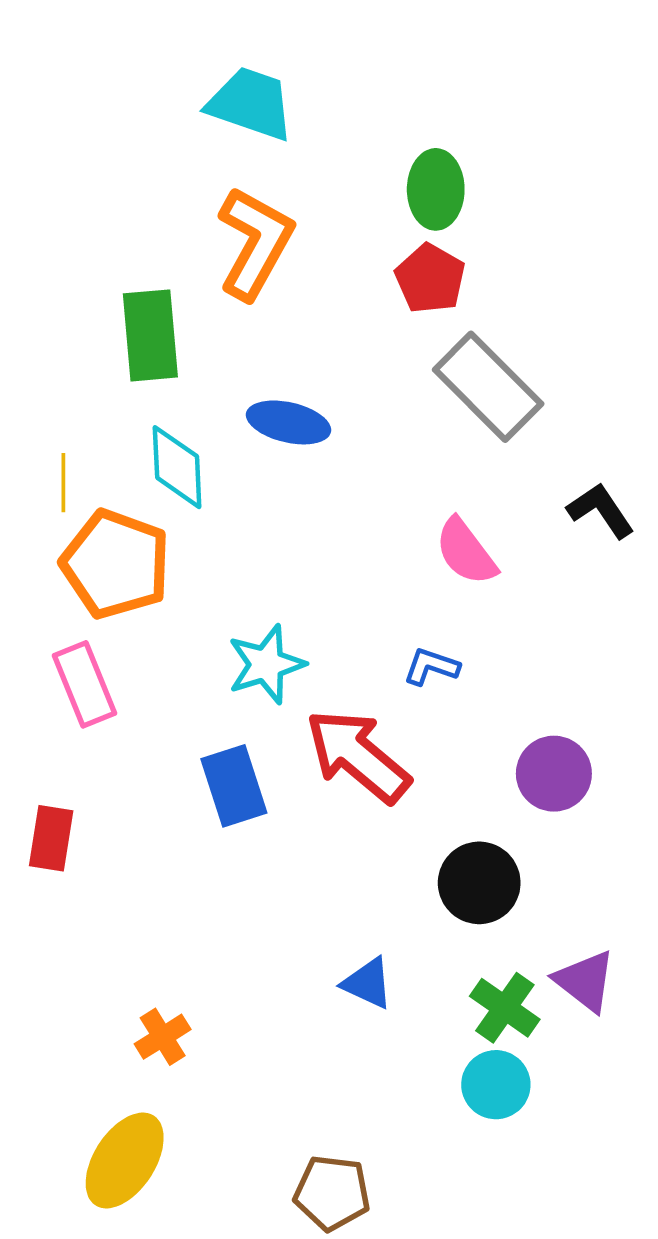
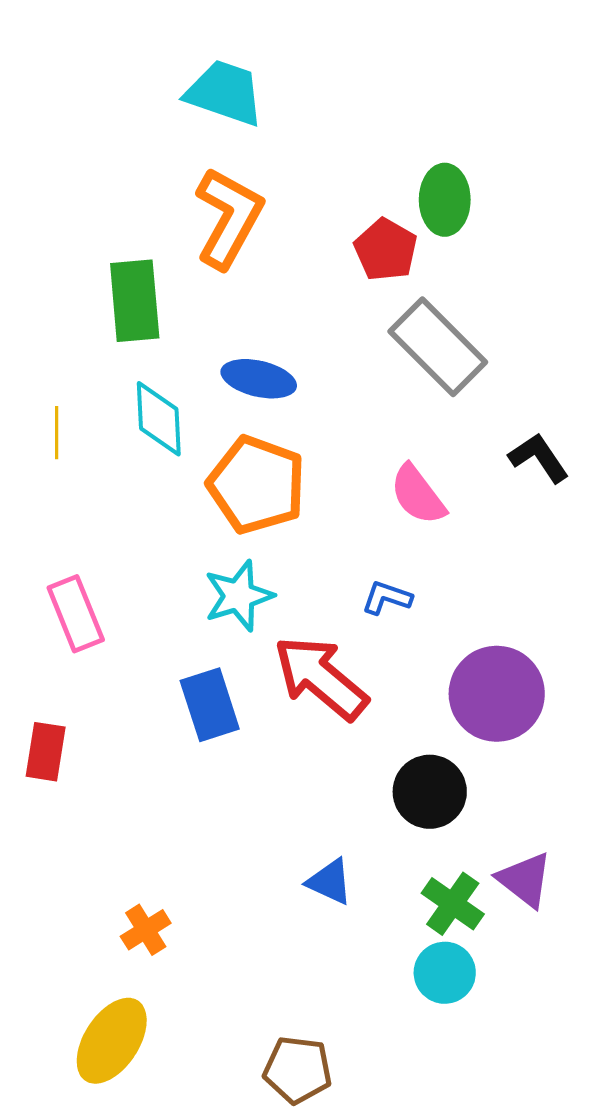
green ellipse: (436, 189) -> (445, 200), moved
orange pentagon: (116, 564) -> (257, 485), moved
purple circle: (554, 774) -> (497, 694), size x1.4

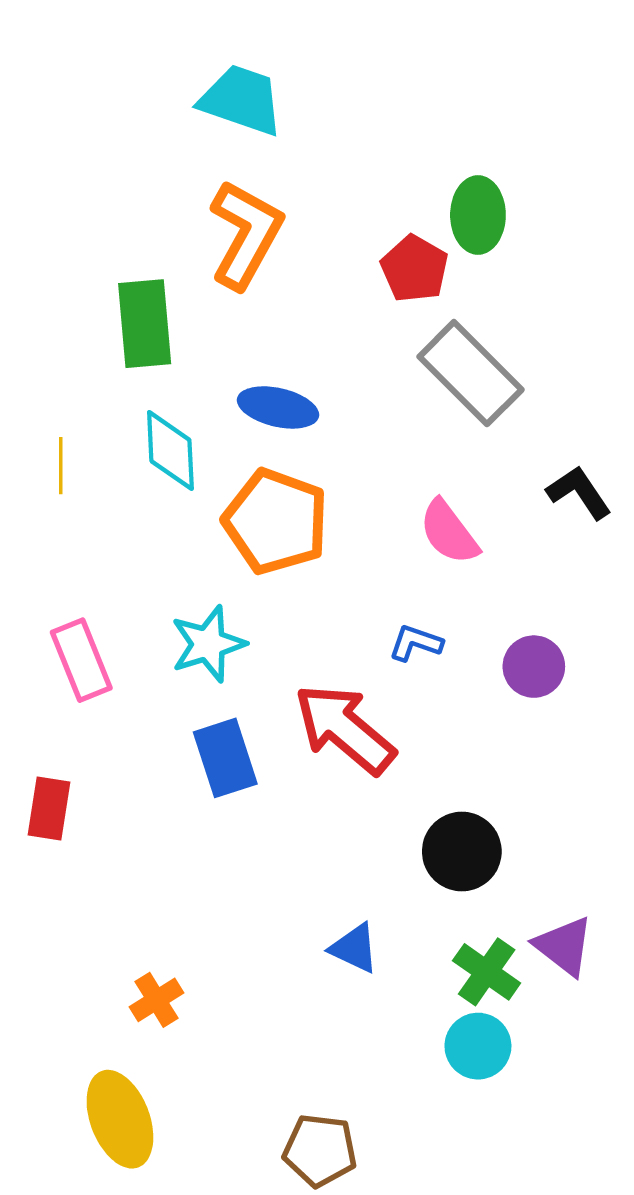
cyan star: (239, 596) -> (208, 644), moved
purple circle: (497, 694) -> (534, 667), moved, size x0.6
yellow ellipse: (112, 1041) -> (120, 1119), turned -54

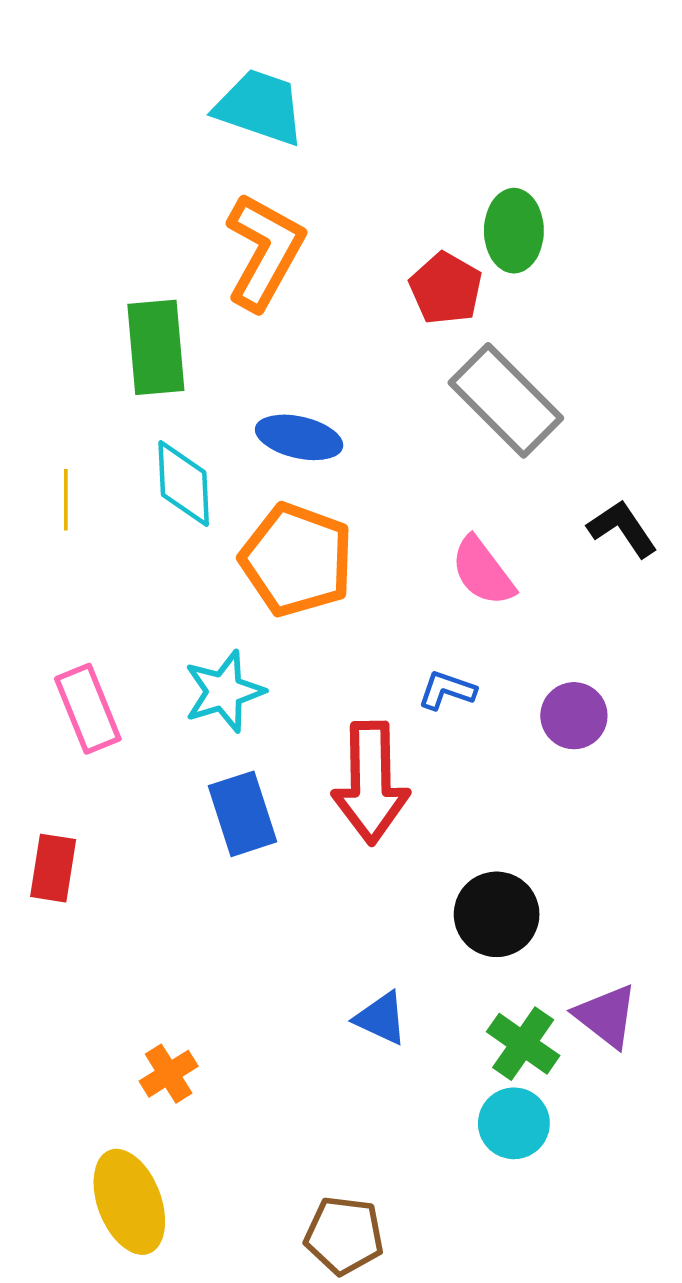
red arrow: (345, 729) -> (371, 783), turned -131

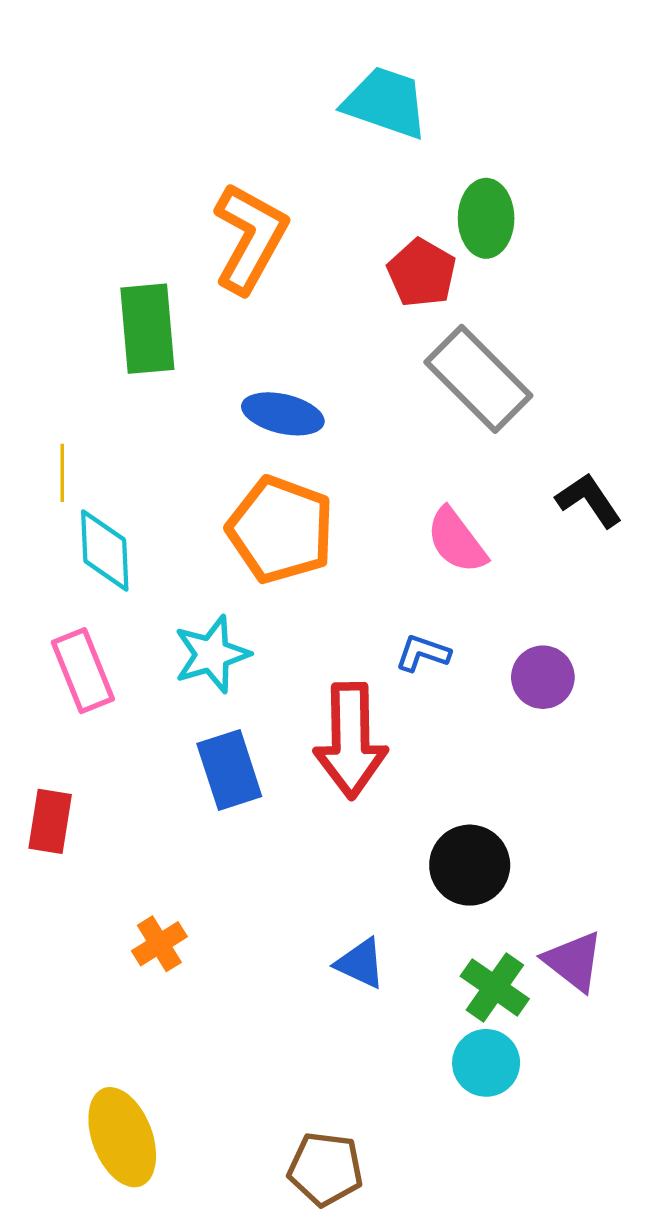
cyan trapezoid: (260, 107) -> (386, 102), moved
cyan diamond: (184, 484) -> (105, 550), moved
orange cross: (169, 1074) -> (159, 944), moved

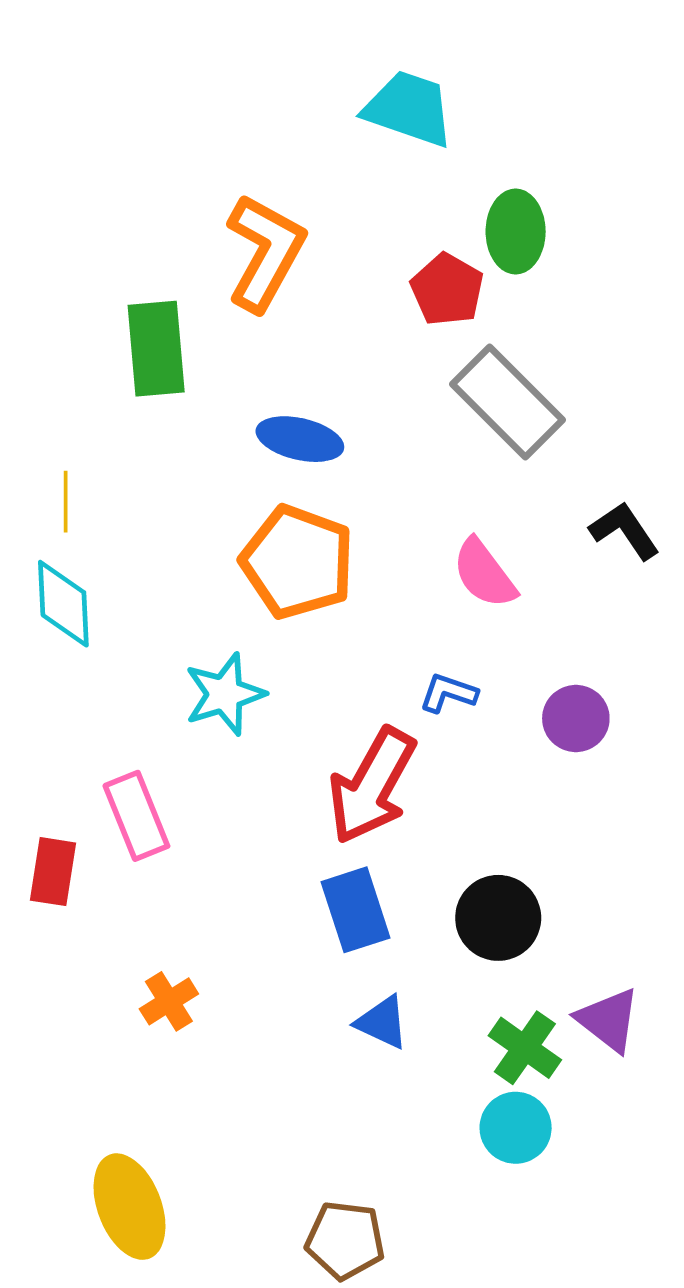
cyan diamond: (105, 550) -> (63, 604), moved
pink rectangle: (83, 671) -> (136, 816), moved
red arrow: (351, 741) -> (372, 786), turned 30
blue rectangle: (229, 770) -> (356, 910), moved

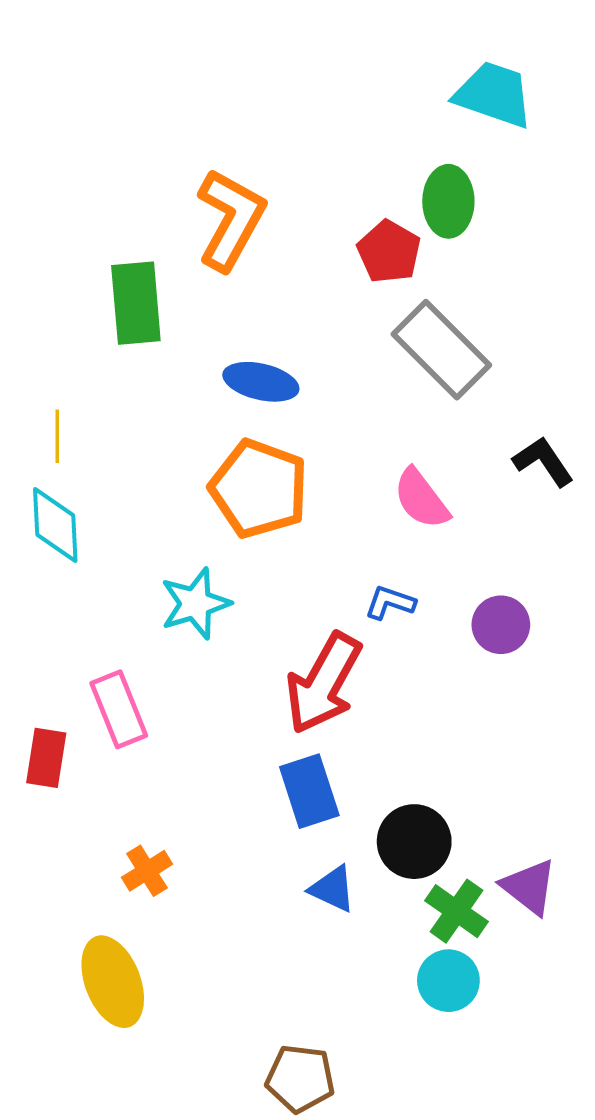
cyan trapezoid: (409, 109) -> (494, 94), moved
black circle: (498, 918) -> (414, 842), moved
yellow ellipse: (129, 1207) -> (113, 982), moved

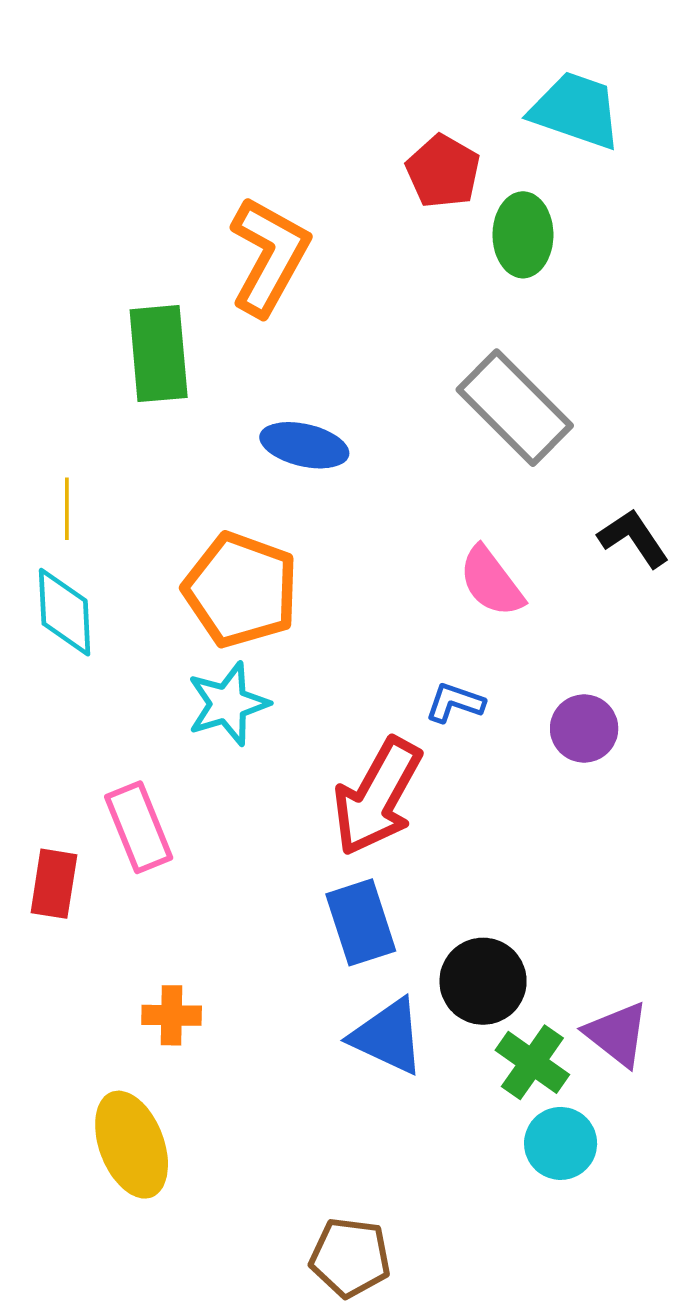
red pentagon: (389, 252) -> (443, 171), moved
orange pentagon: (259, 489) -> (241, 590), moved
orange cross: (147, 871) -> (172, 1015), turned 33
blue triangle: (332, 889) -> (388, 1036), size x1.4
cyan circle: (448, 981) -> (561, 1143), moved

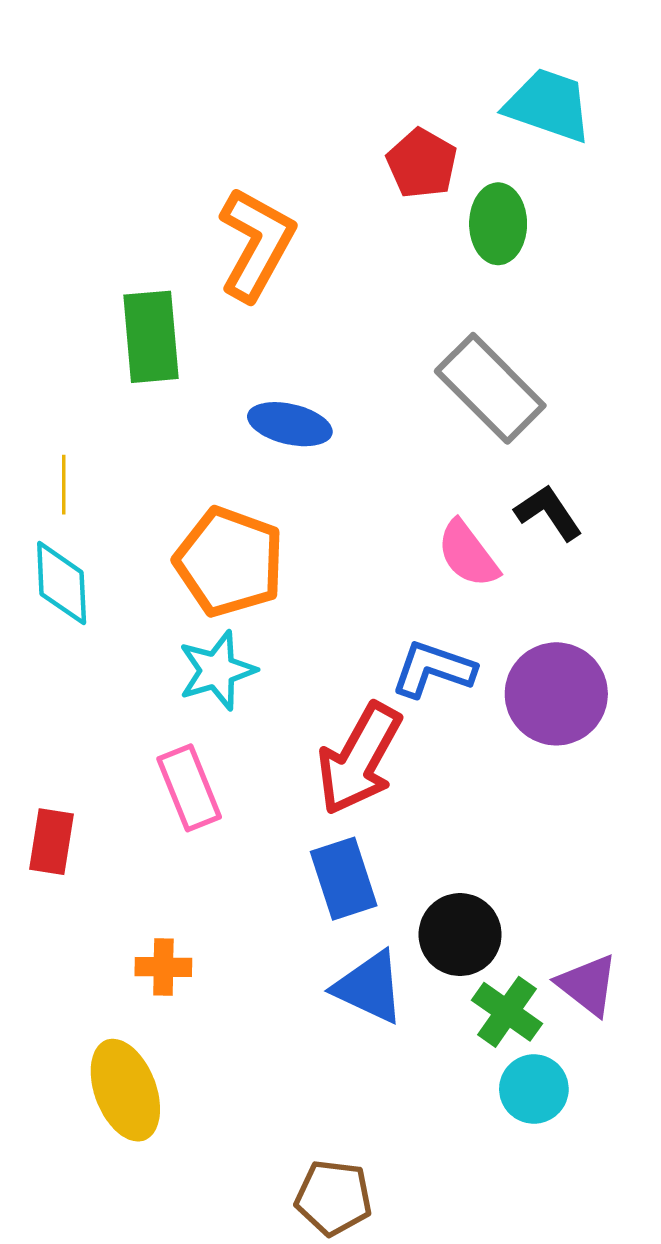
black L-shape: (633, 538) -> (548, 513), moved
blue L-shape: (455, 703) -> (433, 669), size x1.5
purple circle: (584, 729) -> (556, 694), size x1.6
pink rectangle: (139, 827) -> (189, 788), moved

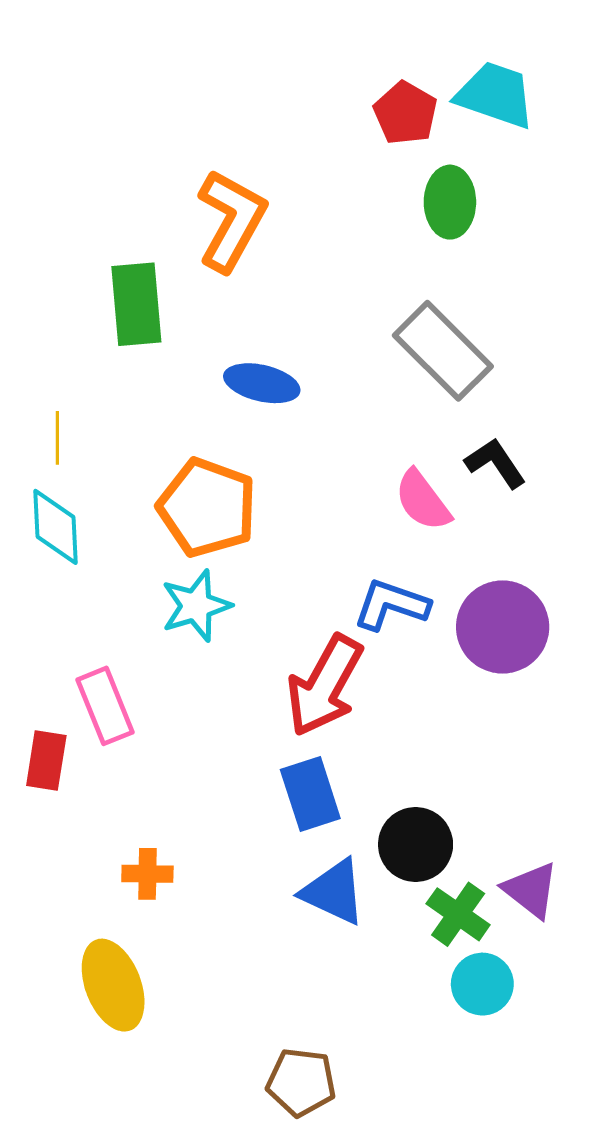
red pentagon: (422, 163) -> (405, 113), moved
pink rectangle: (189, 788) -> (105, 706), moved

